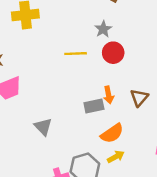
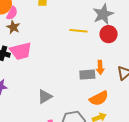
gray star: (103, 29) -> (103, 14), size x1.5
gray triangle: (43, 127) -> (45, 96), moved, turned 35

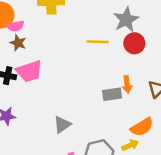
pink semicircle: (12, 13) -> (15, 26), turned 56
orange semicircle: (99, 98) -> (142, 127), moved

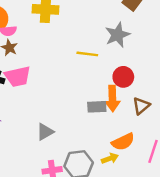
red circle: (134, 43) -> (123, 77), moved
orange arrow: (127, 84) -> (112, 98), size x1.5

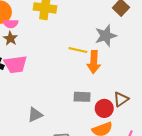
red circle: (123, 77) -> (104, 108), moved
orange arrow: (112, 98) -> (94, 62), moved

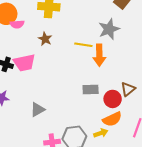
brown star: (10, 38) -> (45, 39), moved
gray triangle: (35, 115) -> (38, 110), moved

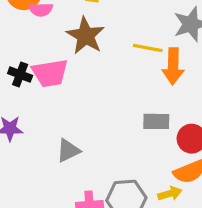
brown star: (45, 39) -> (86, 36), size x1.6

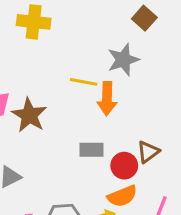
brown star: (86, 36) -> (29, 115), moved

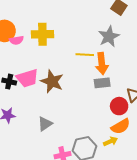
yellow cross: (34, 22) -> (42, 34), moved
gray rectangle: (92, 150) -> (102, 83), moved

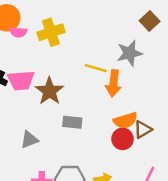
yellow cross: (42, 34) -> (51, 32), turned -30
gray rectangle: (102, 83) -> (72, 122), moved
orange semicircle: (121, 126) -> (125, 120), moved

